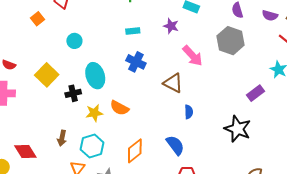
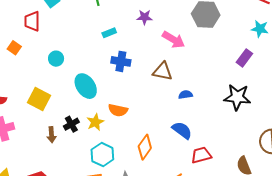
black cross: (73, 93) -> (71, 124), moved
blue semicircle: (189, 112) -> (186, 95), turned -80
brown arrow: (62, 138) -> (52, 135), moved

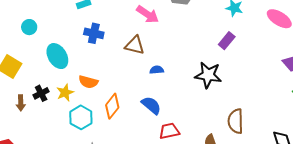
purple rectangle: (244, 58) -> (227, 41), moved
orange diamond: (145, 147) -> (112, 106), moved
cyan hexagon: (102, 155) -> (81, 117), moved

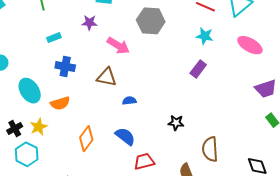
black star: (208, 75) -> (176, 123), moved, size x0.6
orange semicircle: (88, 82) -> (60, 103), moved, turned -30
cyan hexagon: (81, 117) -> (27, 154), moved

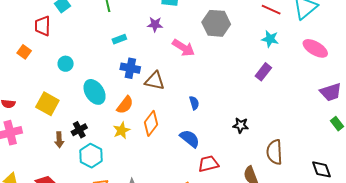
brown triangle: (107, 77) -> (155, 81), moved
blue semicircle: (129, 101) -> (194, 103), turned 80
orange semicircle: (60, 103) -> (125, 105), turned -36
yellow star: (39, 127) -> (122, 130), moved
orange diamond: (86, 139) -> (151, 123), moved

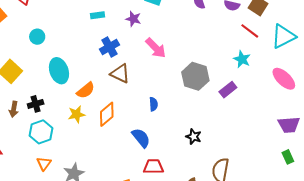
gray hexagon: (216, 23) -> (195, 76), moved
cyan rectangle: (119, 39) -> (97, 15), moved
blue cross: (130, 68) -> (109, 47), moved, turned 36

